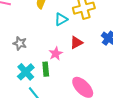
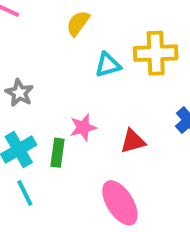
red triangle: (76, 43) -> (133, 141), moved

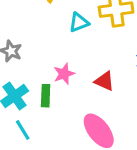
red triangle: (133, 141) -> (104, 81), turned 45

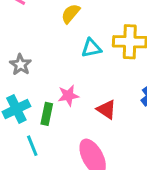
cyan line: (23, 130) -> (32, 146), moved

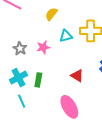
pink star: (68, 96) -> (43, 47), moved
cyan line: (32, 146) -> (22, 101), moved

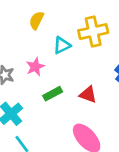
green rectangle: (38, 80) -> (53, 94), moved, turned 64

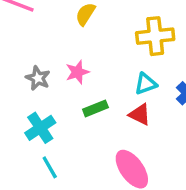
cyan triangle: (62, 45) -> (146, 84), moved

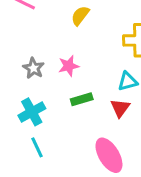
red triangle: (140, 115) -> (120, 108), turned 35

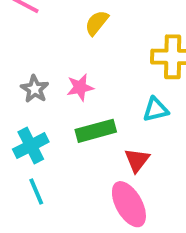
green rectangle: (82, 99) -> (96, 131), size x1.4
red triangle: (120, 108) -> (137, 160), moved

